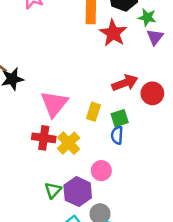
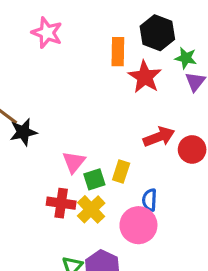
pink triangle: (54, 104) -> (74, 162), size x0.7
green square: (120, 118) -> (94, 179), moved
pink circle: (101, 171) -> (138, 225), moved, size x1.5

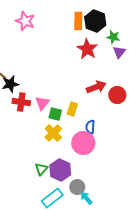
orange rectangle: (118, 52) -> (78, 21), moved
green square: (94, 179) -> (55, 114), turned 32
red cross: (61, 203) -> (21, 102), moved

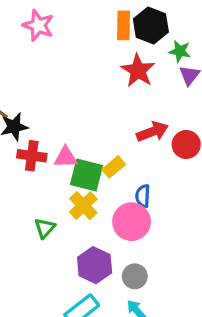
pink triangle: (42, 103) -> (66, 157), turned 49
yellow rectangle: (72, 109) -> (114, 167), turned 32
green square: (55, 114) -> (87, 175), size x1.5
green triangle: (41, 169) -> (45, 228), moved
gray circle: (77, 187) -> (135, 276), moved

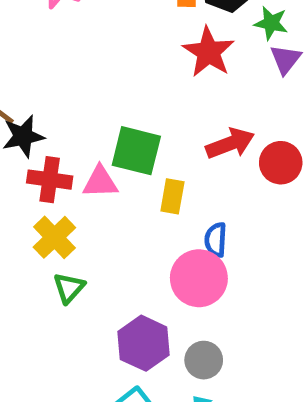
yellow rectangle: (114, 167) -> (172, 196), turned -40
green square: (87, 175) -> (136, 151), moved
yellow cross: (83, 206) -> (54, 237), moved

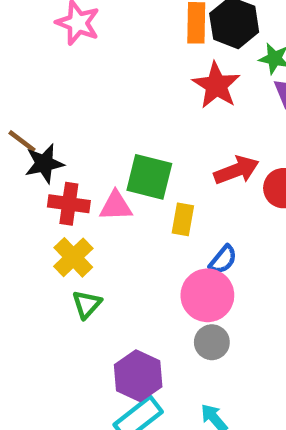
blue semicircle: (216, 240) -> (223, 260), turned -144
purple hexagon: (144, 343) -> (138, 376), moved
gray circle: (204, 360) -> (212, 342), moved

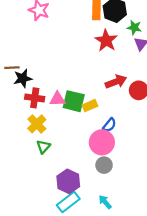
brown line: (22, 141) -> (12, 68), turned -40
green square: (149, 177) -> (74, 101), moved
yellow rectangle: (183, 219) -> (90, 106), turned 56

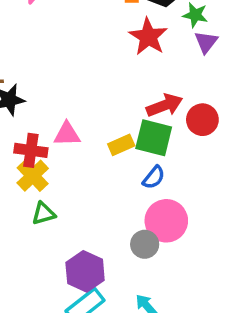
red cross: (35, 98) -> (31, 150), moved
green square: (74, 101) -> (154, 138), moved
pink circle: (102, 142) -> (166, 221), moved
green triangle: (43, 147) -> (44, 214), turned 32

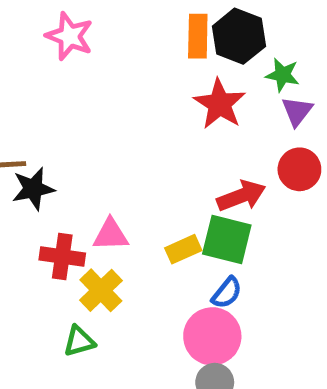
red circle: (202, 120) -> (299, 169), moved
yellow cross: (33, 176) -> (101, 290), moved
pink circle: (166, 221) -> (212, 336), moved

